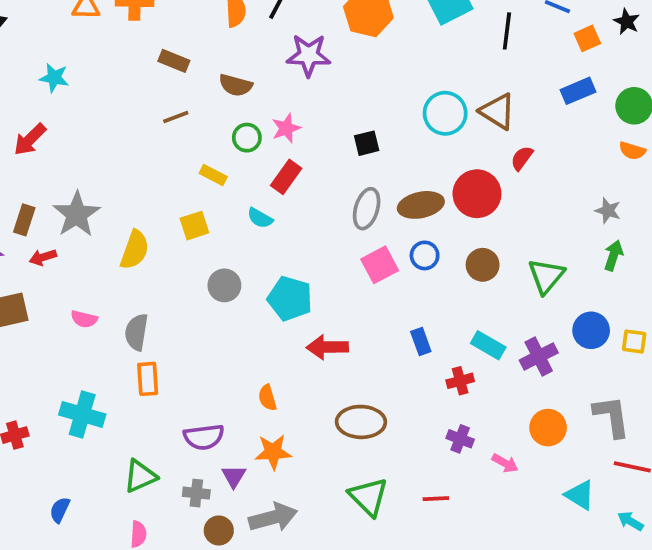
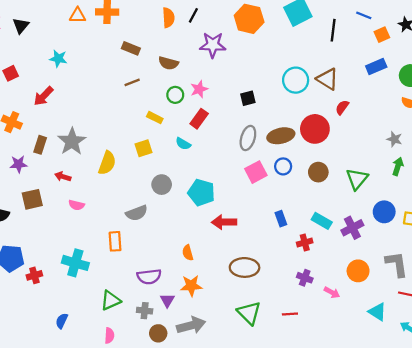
red arrow: (43, 257) -> (63, 177), moved, turned 35
gray semicircle: (136, 332) -> (137, 213), moved, turned -120

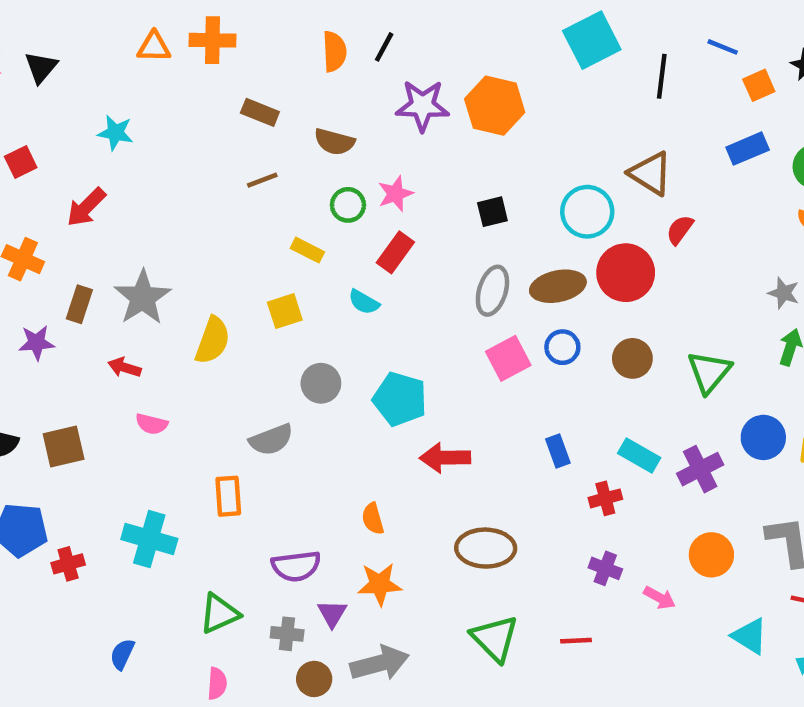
orange hexagon: (249, 19) -> (495, 106), moved
cyan circle: (296, 80) -> (587, 212), moved
brown square: (32, 199) -> (64, 446), moved

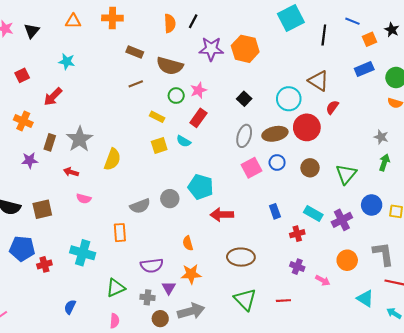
orange triangle: (154, 47) -> (73, 21), moved
brown semicircle: (334, 142) -> (170, 66), size x1.4
black square: (492, 212) -> (244, 99), turned -32
yellow square: (285, 311) -> (159, 145), moved
gray circle: (321, 383) -> (170, 199), moved

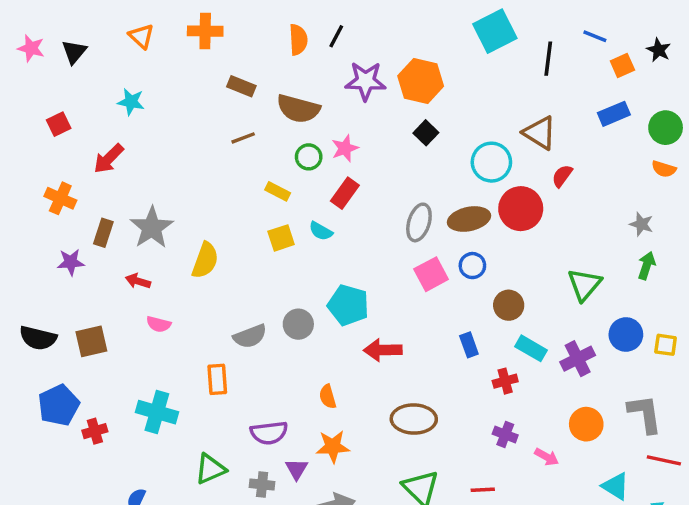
orange triangle: (73, 21) -> (141, 36), turned 42
black square: (244, 99) -> (426, 133), moved
brown circle: (310, 168) -> (509, 305), moved
blue pentagon: (22, 249) -> (59, 405), turned -30

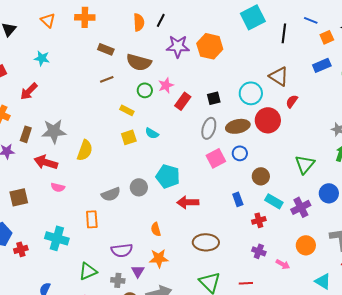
black square: (426, 133) -> (214, 98), moved, turned 32
red rectangle: (345, 193) -> (183, 101), moved
gray star: (152, 228) -> (54, 131), turned 30
red arrow: (138, 281) -> (46, 162), size x1.6

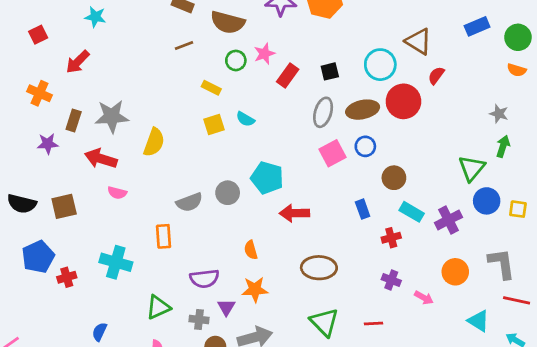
green triangle: (305, 164) -> (472, 168), moved

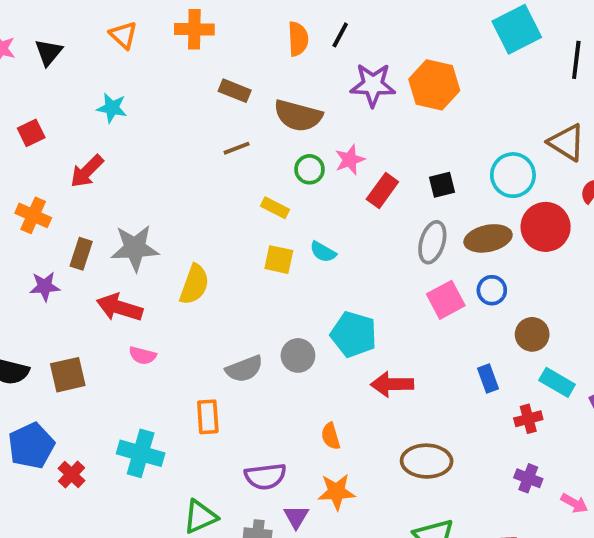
yellow square: (214, 125) -> (279, 260), turned 30
red cross: (67, 277) -> (72, 474), turned -30

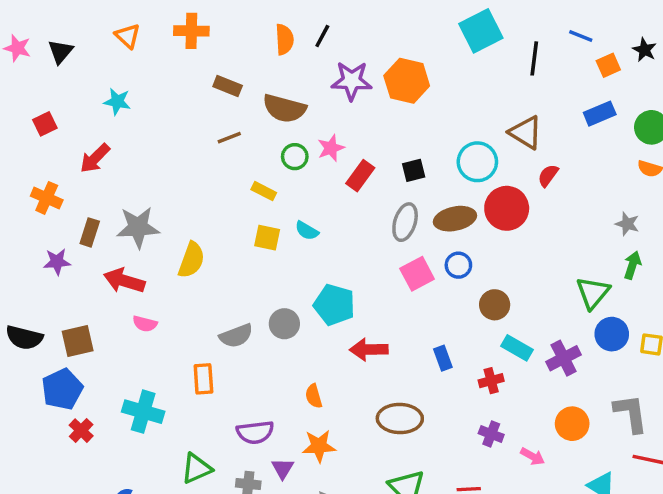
blue rectangle: (488, 379) -> (443, 358), moved
blue pentagon: (31, 446) -> (62, 389), moved

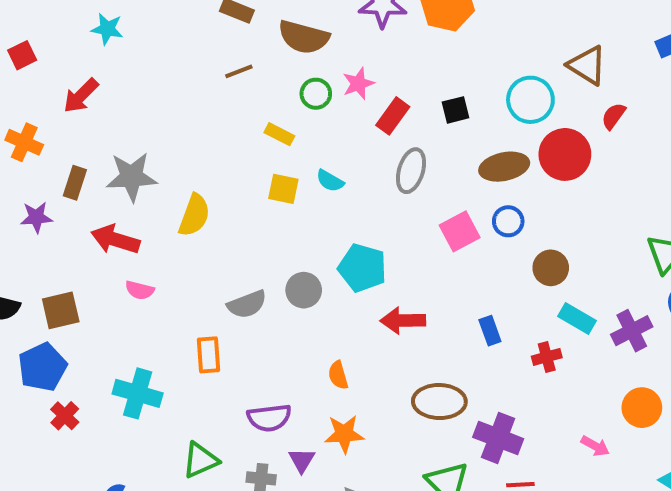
gray ellipse: (405, 222) -> (411, 171), moved
purple cross: (491, 434) -> (498, 438), moved, size x1.6

